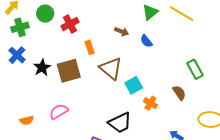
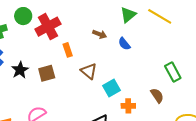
red cross: (70, 24) -> (48, 27), size x1.4
brown triangle: (111, 68) -> (89, 71), size x0.7
brown square: (69, 71) -> (47, 73), size x0.7
orange cross: (150, 103) -> (128, 106), turned -32

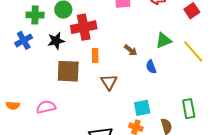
black star: (20, 70) -> (56, 41), moved
brown square: (47, 73) -> (68, 71), size x1.4
cyan square: (112, 88) -> (142, 108), moved

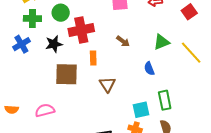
brown arrow: (131, 50) -> (123, 41), moved
green rectangle: (189, 109) -> (165, 100), moved

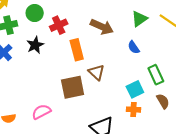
red cross: (81, 30) -> (59, 25), size x0.7
brown arrow: (123, 41) -> (102, 27), size x1.6
orange rectangle: (93, 58) -> (77, 50), size x1.5
brown square: (66, 74) -> (73, 87), moved

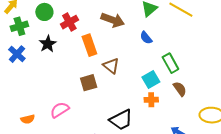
brown square: (73, 87) -> (89, 83), size x0.7

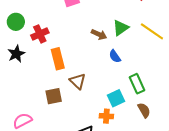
brown arrow: (113, 20) -> (99, 34), moved, size x0.7
orange cross: (151, 100) -> (106, 116), moved

